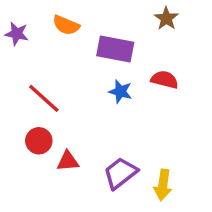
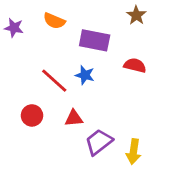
blue star: (120, 91) -> (85, 75), moved
red line: (44, 98) -> (54, 81), moved
red triangle: (68, 161) -> (74, 118), moved

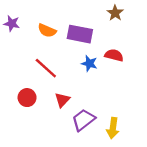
orange semicircle: (54, 21) -> (47, 31), moved
blue star: (85, 75) -> (89, 63), moved
red triangle: (74, 118) -> (62, 100), turned -42

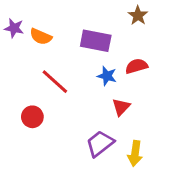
orange semicircle: (47, 31) -> (41, 37), moved
red semicircle: (114, 55) -> (136, 66), turned -30
red triangle: (62, 100) -> (121, 107), moved

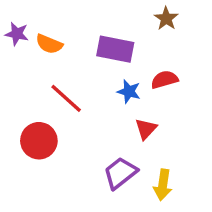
red circle: (32, 117) -> (39, 141), size x1.4

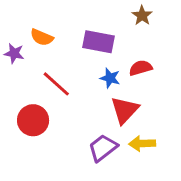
purple star: (17, 34) -> (14, 53), moved
red triangle: (146, 129) -> (125, 110), size x1.5
yellow arrow: (163, 185) -> (142, 144), moved, turned 80

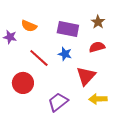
brown star: (142, 16) -> (98, 22), moved
blue star: (110, 78) -> (65, 54), moved
purple trapezoid: (103, 148) -> (58, 102), moved

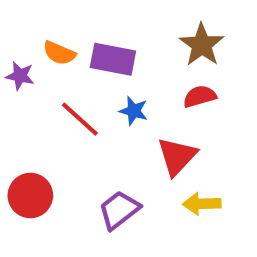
brown star: (98, 22) -> (202, 45), size x1.5
purple rectangle: (68, 29) -> (113, 59), moved
red circle: (23, 83) -> (30, 196), moved

